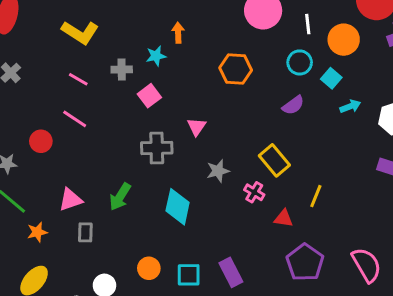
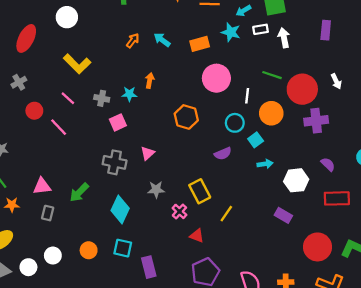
red circle: (41, 141) -> (34, 111), moved
yellow line: (316, 196) -> (226, 214), moved
cyan square: (189, 275) -> (123, 248), moved

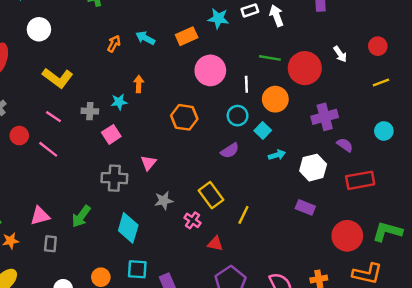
purple cross: (316, 121) -> (325, 117), moved

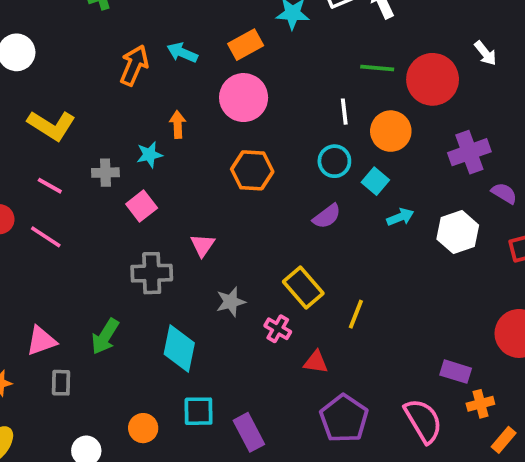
orange arrow: (114, 44) -> (134, 65), size x1.5
pink circle: (210, 70) -> (244, 98), moved
purple rectangle: (305, 207) -> (456, 372), moved

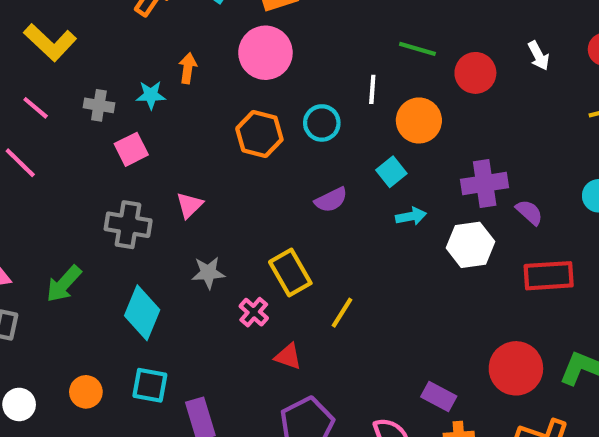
red circle: (433, 79) -> (475, 73), size x0.7
purple cross: (469, 152) -> (485, 183), moved
cyan circle: (334, 161) -> (322, 123), moved

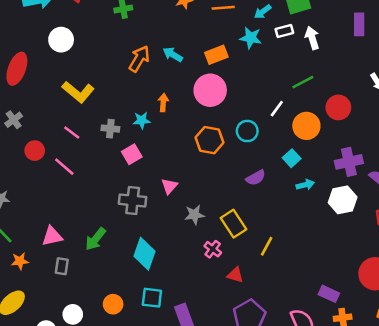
green line: (417, 49) -> (303, 82), turned -40
red circle: (475, 73) -> (338, 107), moved
white line: (372, 89) -> (277, 109), turned 36
gray star: (208, 273) -> (194, 215), moved

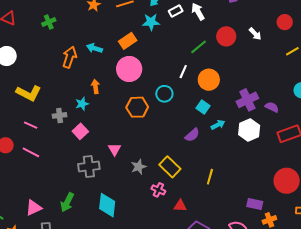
red circle: (338, 107) -> (226, 36), moved
purple semicircle: (256, 178) -> (192, 135), moved
yellow line: (267, 246) -> (210, 177), moved

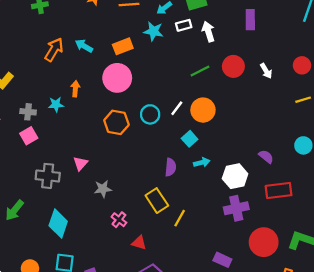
white line: (183, 72) -> (177, 108), moved
purple cross: (247, 100) -> (236, 208), moved
pink square: (80, 131) -> (29, 136), moved
purple semicircle: (192, 135) -> (171, 167), turned -56
yellow rectangle: (170, 167) -> (157, 201), moved

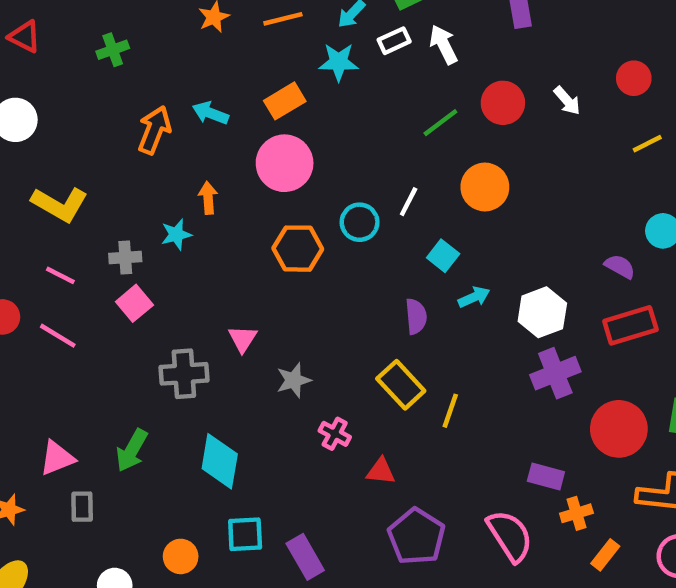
orange circle: (203, 110) -> (485, 187), moved
purple semicircle: (266, 157) -> (620, 266), moved

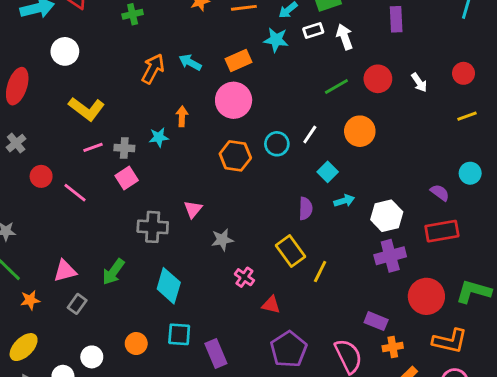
pink line: (60, 275) -> (93, 147), moved, turned -54
gray rectangle: (82, 507) -> (77, 304), turned 30

